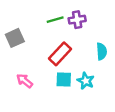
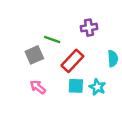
green line: (55, 20) -> (52, 39), moved, turned 35
gray square: (15, 38) -> (34, 55), moved

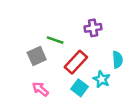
cyan square: (76, 86) -> (80, 88), turned 35
cyan star: (97, 87) -> (102, 79), moved

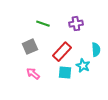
green line: (55, 40) -> (43, 24), moved
cyan square: (80, 88) -> (65, 73), turned -32

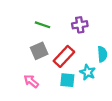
gray square: (30, 47) -> (39, 51), moved

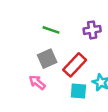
pink arrow: (31, 81) -> (37, 82), moved

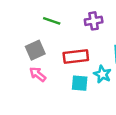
gray square: (47, 59) -> (35, 50), moved
red rectangle: (75, 65) -> (76, 56), turned 40

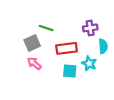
green line: (52, 21) -> (46, 28), moved
purple cross: (94, 21) -> (90, 28), moved

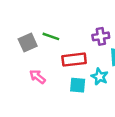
gray square: (32, 43) -> (28, 42), moved

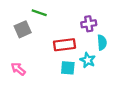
green line: (51, 36) -> (39, 13), moved
pink arrow: (37, 77) -> (18, 69), moved

